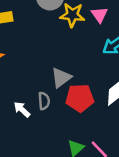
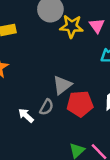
gray semicircle: (44, 101) -> (46, 107), turned 35

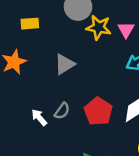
gray triangle: (62, 85) -> (65, 64), moved
red pentagon: (80, 104) -> (98, 111), turned 30

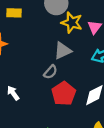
gray triangle: (65, 64) -> (63, 51), moved
gray semicircle: (62, 111) -> (50, 72), moved

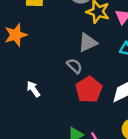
gray semicircle: (50, 72) -> (74, 66), turned -88

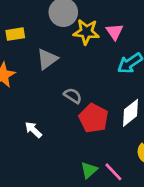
gray triangle: (88, 42) -> (47, 59), moved

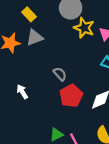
yellow rectangle: (15, 34) -> (29, 14), turned 40
gray triangle: (47, 59) -> (35, 38), moved

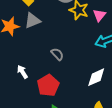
red pentagon: (71, 96) -> (48, 85), moved

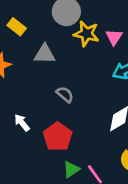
gray triangle: (33, 21) -> (45, 54), moved, turned 30

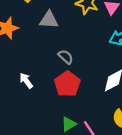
red pentagon: (58, 137) -> (67, 84), moved

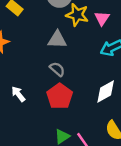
gray triangle: (49, 20) -> (57, 40), moved

